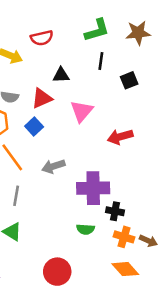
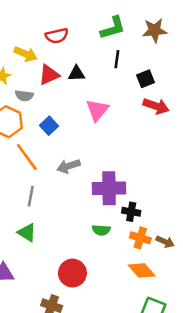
red triangle: (42, 98) -> (49, 75), moved
red arrow: (120, 137) -> (156, 106), moved, turned -145

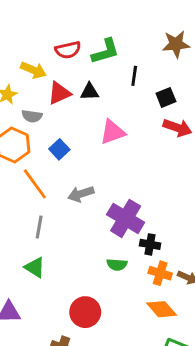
green L-shape: (113, 28) -> (105, 51), moved
pink triangle: (97, 110) -> (113, 132), turned 30
purple cross: (109, 188) -> (126, 218), turned 32

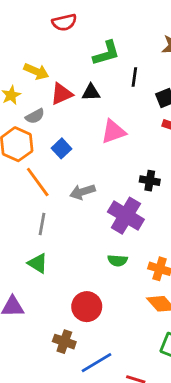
red semicircle: (68, 50) -> (64, 22), moved
gray semicircle: (32, 116) -> (35, 116), turned -36
black cross: (150, 244) -> (150, 181), moved

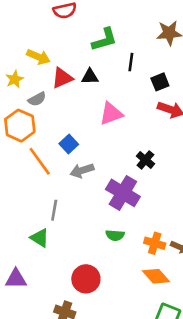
blue square: (62, 148) -> (69, 144), moved
black cross: (150, 181) -> (145, 160), turned 30
gray line: (42, 224) -> (54, 210), moved

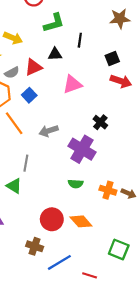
green L-shape: (104, 40) -> (54, 23), moved
black line: (131, 62) -> (80, 40), moved
red triangle: (62, 78) -> (33, 67), moved
blue square: (69, 144) -> (29, 95), moved
orange diamond: (156, 276) -> (81, 221), moved

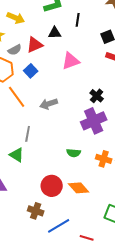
purple cross: (82, 149) -> (94, 121), moved, turned 35

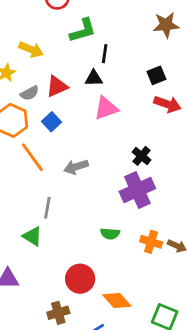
black line: (78, 20) -> (105, 54), moved
black triangle: (55, 33) -> (94, 78), moved
orange diamond: (79, 188) -> (117, 301), moved
brown cross: (36, 211) -> (58, 313), turned -35

